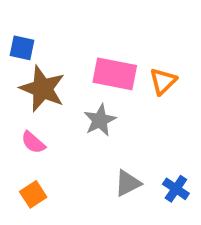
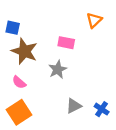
pink rectangle: (115, 74) -> (66, 43), size x0.7
orange triangle: (163, 81) -> (94, 20), moved
orange square: (33, 194) -> (19, 112), size x1.6

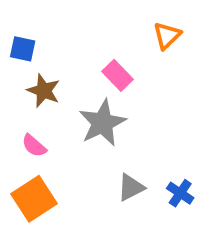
pink rectangle: (66, 43) -> (118, 75), turned 35
brown star: (24, 51) -> (44, 91), size x0.7
gray star: (58, 69) -> (102, 123), size x1.4

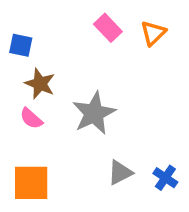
pink rectangle: (118, 75) -> (108, 28), moved
pink semicircle: (34, 146) -> (31, 118), moved
orange square: (34, 199) -> (31, 183), turned 33

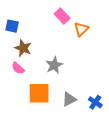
orange triangle: (153, 33) -> (81, 29), moved
gray star: (94, 113) -> (54, 65), size x0.7
orange square: (31, 183) -> (39, 93), moved

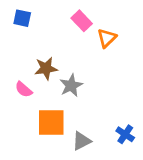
blue square: (12, 26) -> (22, 18), moved
brown star: (23, 48) -> (46, 68), moved, turned -30
gray triangle: (69, 99) -> (82, 141), moved

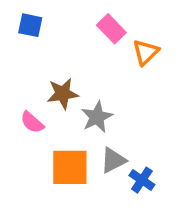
blue cross: (125, 134) -> (142, 180), moved
gray triangle: (82, 141) -> (113, 160), moved

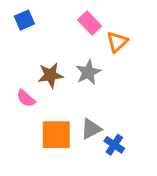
blue square: (30, 25) -> (24, 20), turned -36
gray star: (97, 117) -> (88, 72), moved

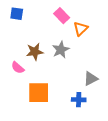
blue square: (24, 20) -> (17, 14), turned 32
gray triangle: (91, 129) -> (91, 79), moved
blue cross: (114, 145) -> (79, 100), turned -32

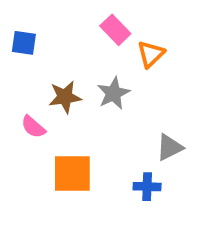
blue square: (17, 14) -> (24, 43), moved

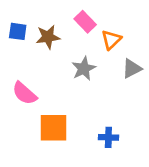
brown star: (65, 97) -> (48, 37), moved
pink semicircle: (33, 127) -> (25, 93), size x1.4
gray triangle: (169, 147) -> (132, 69), moved

